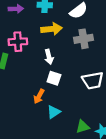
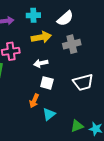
white arrow: (49, 57) -> (41, 63), turned 96

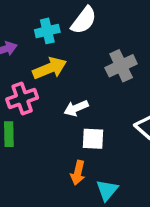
white semicircle: (65, 18) -> (84, 20), moved
yellow arrow: (41, 37) -> (50, 68), moved

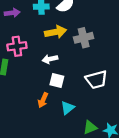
yellow arrow: (50, 68) -> (56, 32), moved
cyan triangle: (107, 190) -> (68, 108), moved

